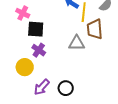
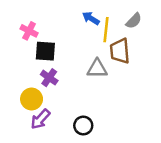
purple arrow: (42, 87) -> (40, 119), moved

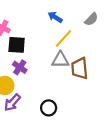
yellow line: (106, 30) -> (64, 38), moved, turned 36
brown trapezoid: (120, 51) -> (80, 68), moved

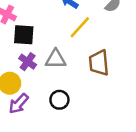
gray triangle: (60, 60) -> (56, 59), moved
black circle: (49, 108) -> (59, 100), moved

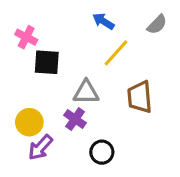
purple cross: (28, 62) -> (75, 119), moved
black circle: (59, 100) -> (102, 152), moved

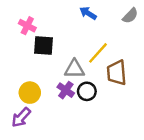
yellow line: (116, 53) -> (98, 53), moved
purple arrow: (40, 147) -> (21, 117), moved
black circle: (102, 152) -> (87, 91), moved

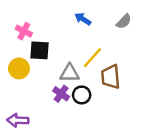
yellow circle: (30, 93) -> (19, 68), moved
purple arrow: (21, 117) -> (18, 120), turned 50

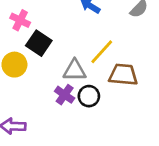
black square: (39, 50) -> (39, 43), turned 30
brown trapezoid: (111, 77) -> (123, 75), turned 100

